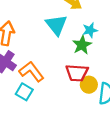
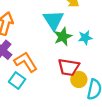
cyan star: (90, 30) -> (85, 38), moved
green star: (82, 45) -> (63, 37), moved

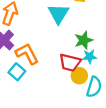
green star: (63, 37) -> (84, 40), moved
cyan star: (85, 38) -> (90, 57), moved

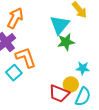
green star: (84, 40) -> (66, 42), moved
red trapezoid: (70, 63) -> (59, 94), moved

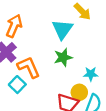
green star: (66, 42) -> (63, 57), moved

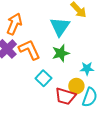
orange L-shape: (29, 67) -> (29, 50), moved
cyan square: (17, 85) -> (43, 78), moved

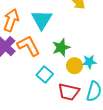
cyan triangle: (60, 27) -> (42, 20), moved
yellow circle: (76, 86) -> (74, 66), moved

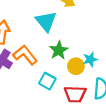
cyan triangle: (42, 20) -> (46, 21), moved

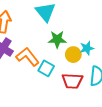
green star: (59, 50) -> (57, 39), turned 30
orange L-shape: (25, 55) -> (28, 57), moved

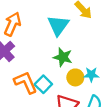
orange L-shape: (28, 57) -> (26, 82), moved

